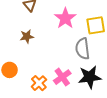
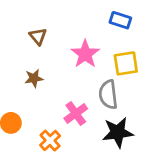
pink cross: (62, 77) -> (76, 113), moved

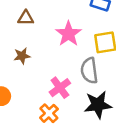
brown triangle: (38, 36) -> (26, 18), turned -49
orange cross: (50, 141) -> (49, 113), moved

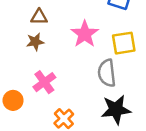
brown star: (22, 56) -> (35, 42), moved
pink cross: (60, 88) -> (44, 82), moved

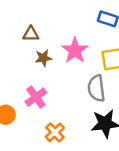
brown star: (35, 42) -> (43, 58), moved

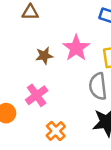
brown triangle: (31, 34) -> (30, 12), moved

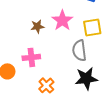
pink cross: (37, 95) -> (31, 57), turned 30

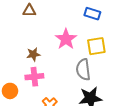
brown star: (37, 26) -> (33, 54), moved

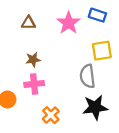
brown triangle: (29, 11) -> (29, 23), moved
pink star: (66, 39) -> (69, 23), moved

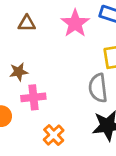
brown star: (33, 60) -> (19, 72), moved

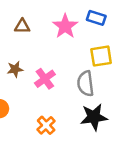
pink cross: (33, 97) -> (45, 79), moved, turned -30

